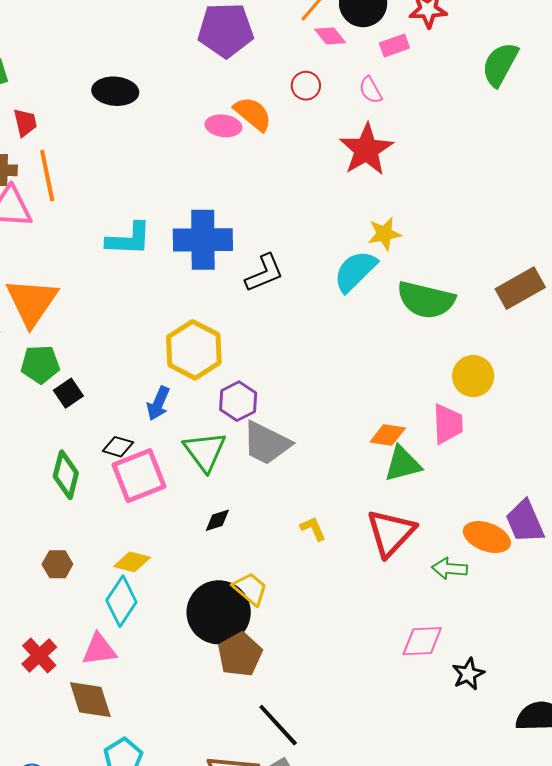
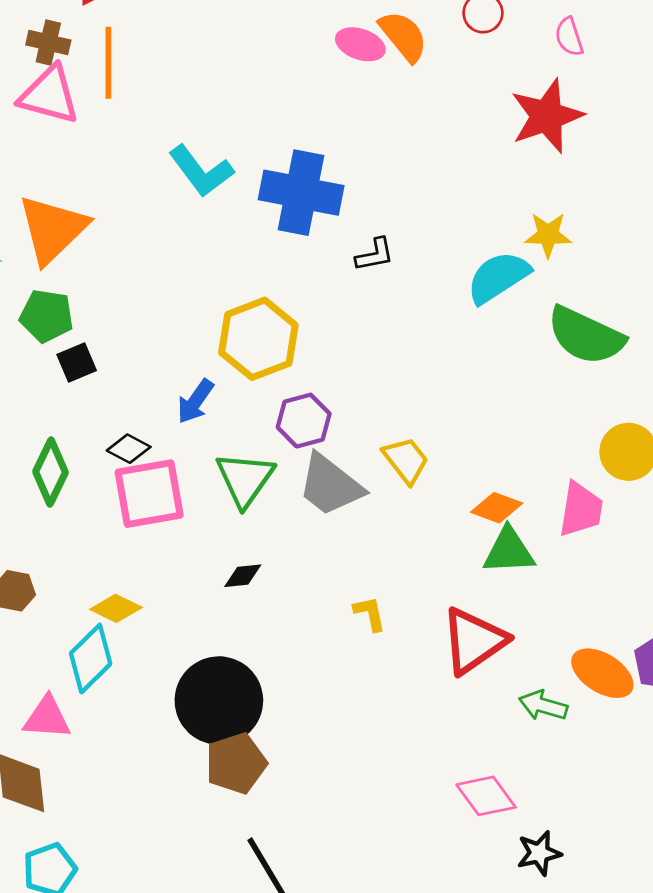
cyan L-shape: (129, 239) -> (201, 171), turned 39
black L-shape: (264, 273) -> (375, 255), size x0.7
yellow trapezoid: (250, 589) -> (406, 460), moved
pink diamond: (422, 641) -> (486, 796), turned 45

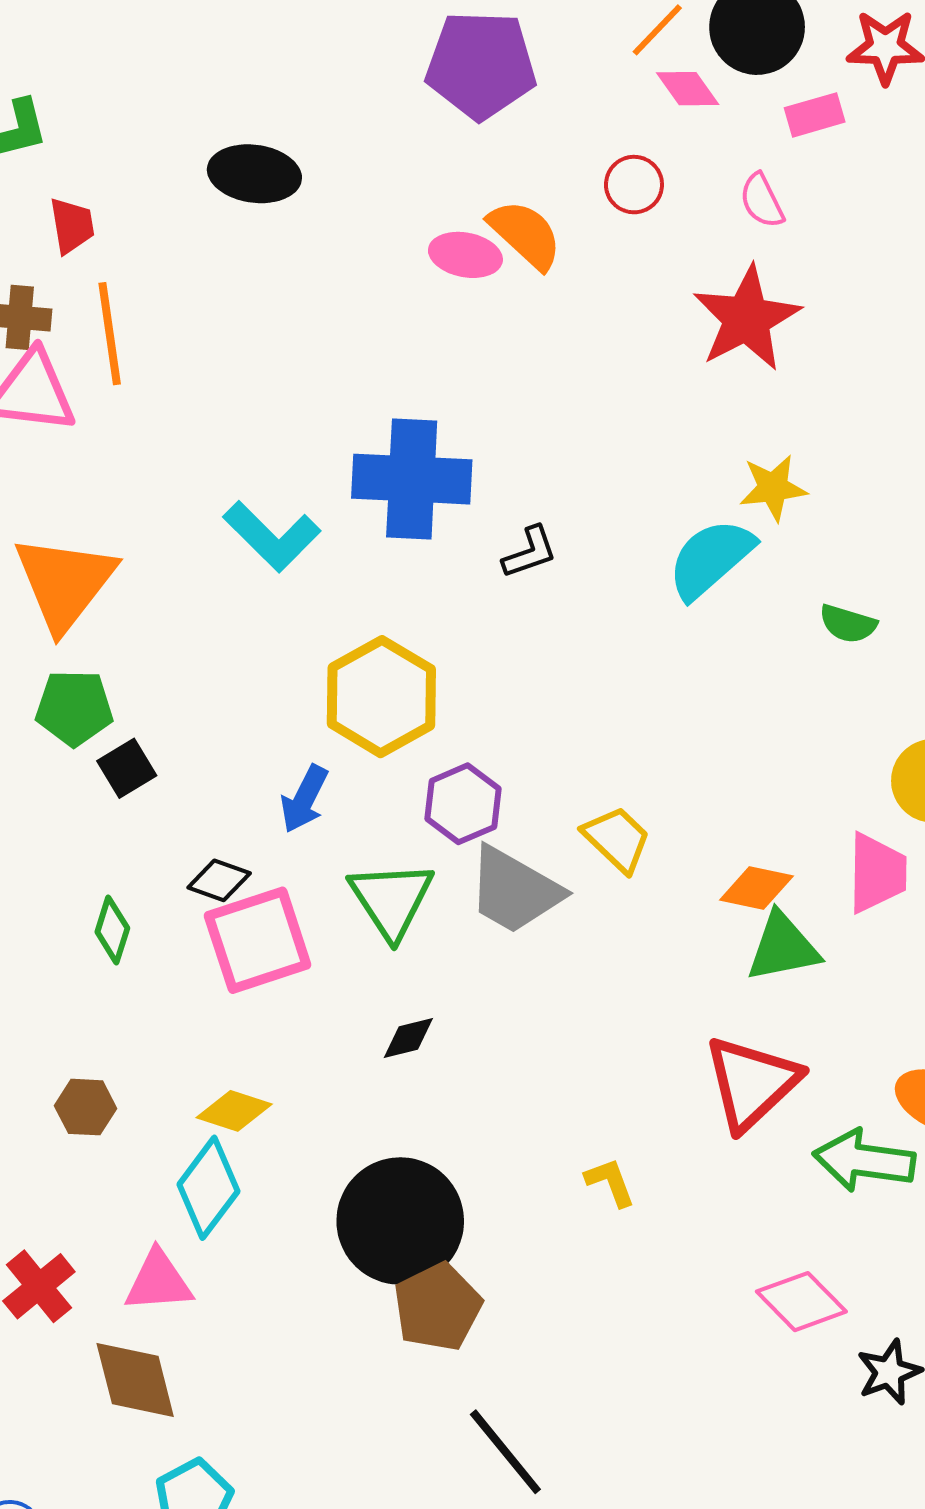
cyan L-shape: (201, 171) -> (272, 536), moved
green semicircle: (586, 336) -> (848, 624), size x0.5
green diamond: (51, 472) -> (112, 930), size x0.7
yellow L-shape: (370, 614) -> (610, 1182), moved
green arrow: (543, 706) -> (864, 1161), size x1.4

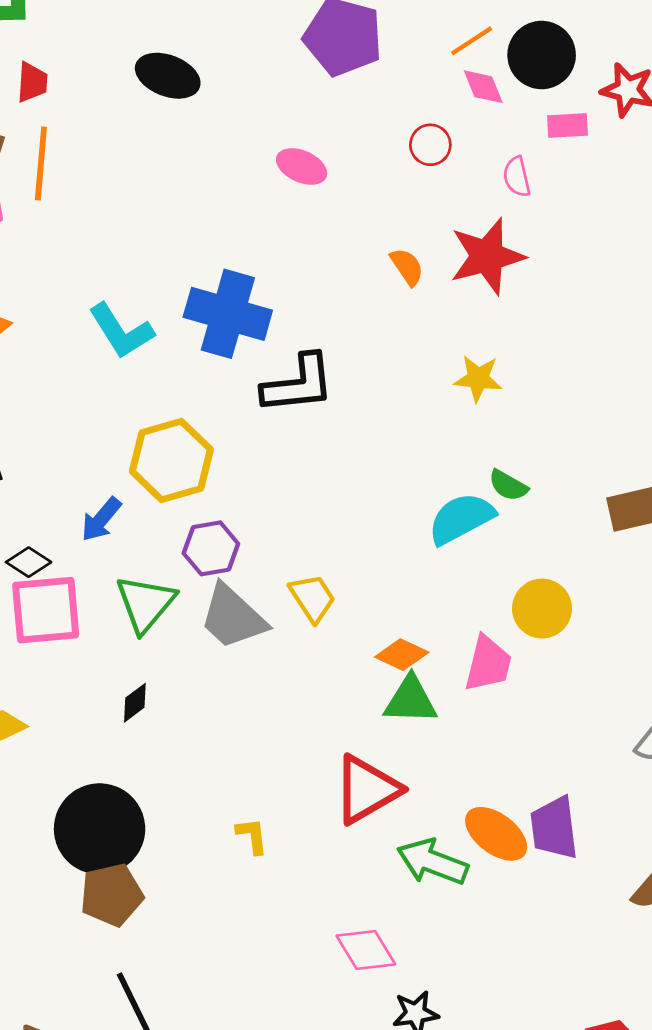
orange semicircle: (525, 234) -> (407, 267), moved, size x0.7
black L-shape: (530, 552) -> (298, 384), size x1.8
cyan semicircle: (711, 559) -> (461, 518), moved
black diamond: (408, 1038) -> (135, 703), turned -36

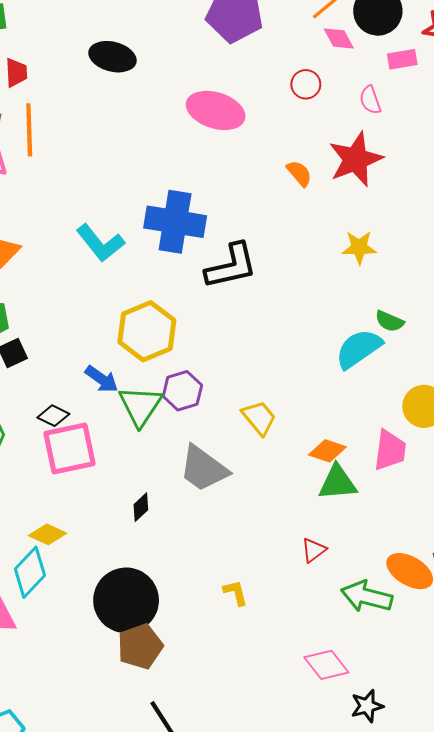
pink ellipse: (302, 166) -> (216, 110), size x1.6
blue arrow: (101, 519) -> (102, 379), turned -88
green triangle: (145, 604) -> (140, 406), moved
gray trapezoid: (233, 617) -> (203, 469), moved
red triangle: (367, 789) -> (314, 550), size x0.5

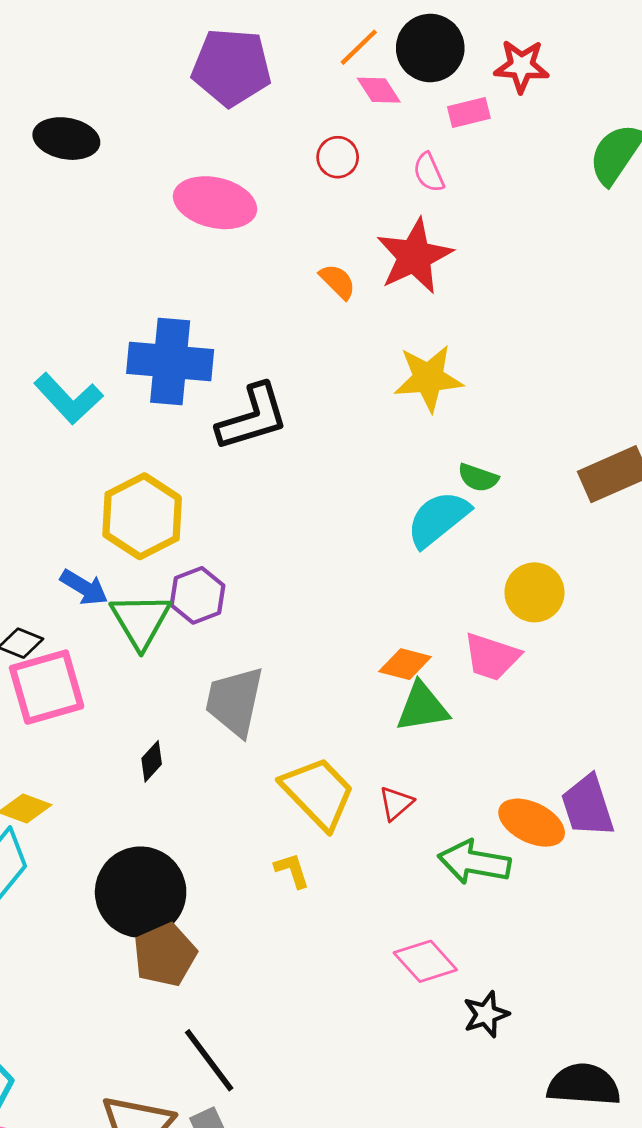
yellow star: (359, 247) -> (428, 378), size x1.4
yellow trapezoid: (259, 418) -> (318, 793), moved, size x1.5
pink trapezoid: (390, 450) -> (492, 657), turned 105
gray trapezoid: (203, 469) -> (235, 701), turned 70

